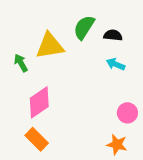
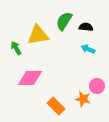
pink diamond: (39, 102) -> (30, 78), turned 35
orange rectangle: (37, 139) -> (56, 106), moved
orange star: (117, 144) -> (83, 99), moved

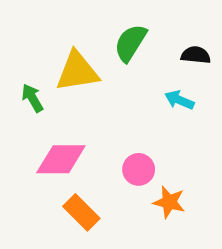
black semicircle: (86, 27) -> (196, 55), moved
pink circle: (97, 86) -> (139, 169), moved
orange rectangle: (56, 106) -> (81, 212), moved

